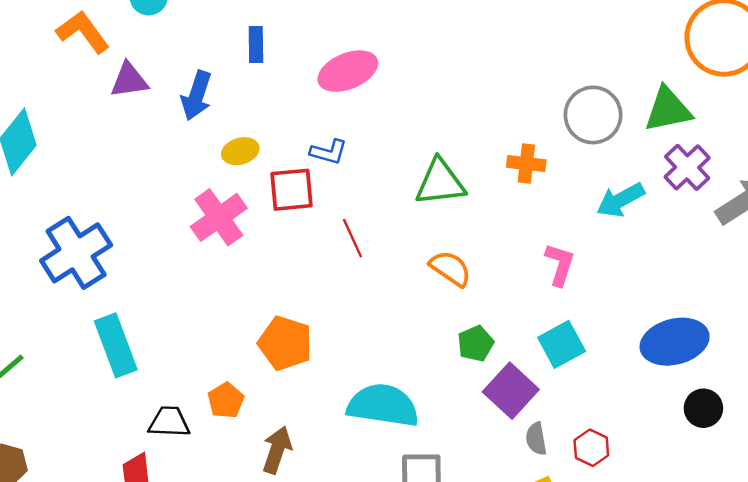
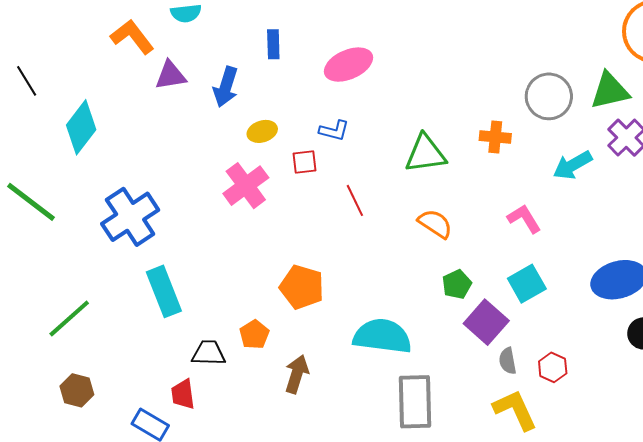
red square: (291, 190) -> (305, 162), size x0.7
pink L-shape: (560, 265) -> (524, 219), turned -48

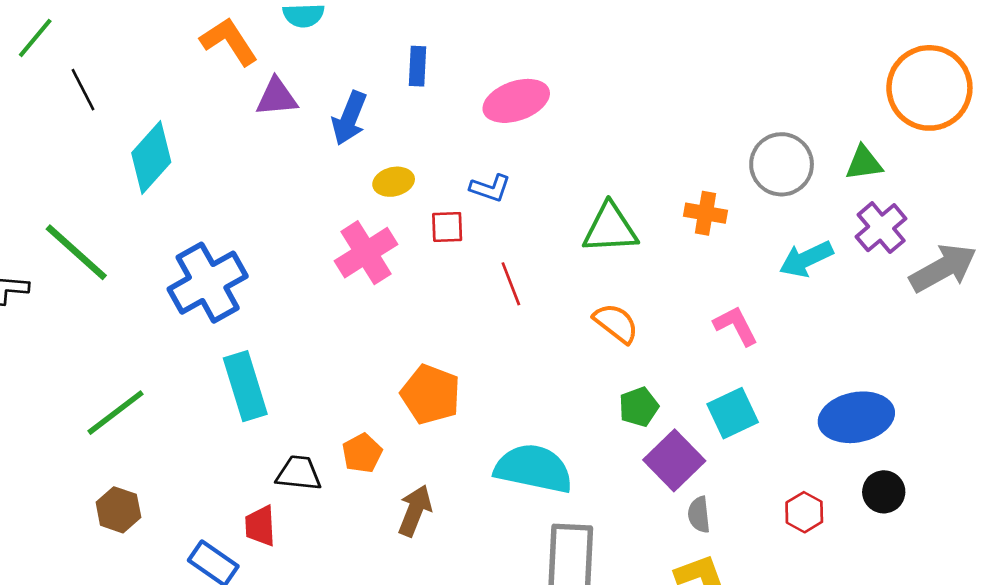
green triangle: (610, 91) -> (864, 163), size x0.7
red hexagon: (553, 367) -> (804, 512), moved

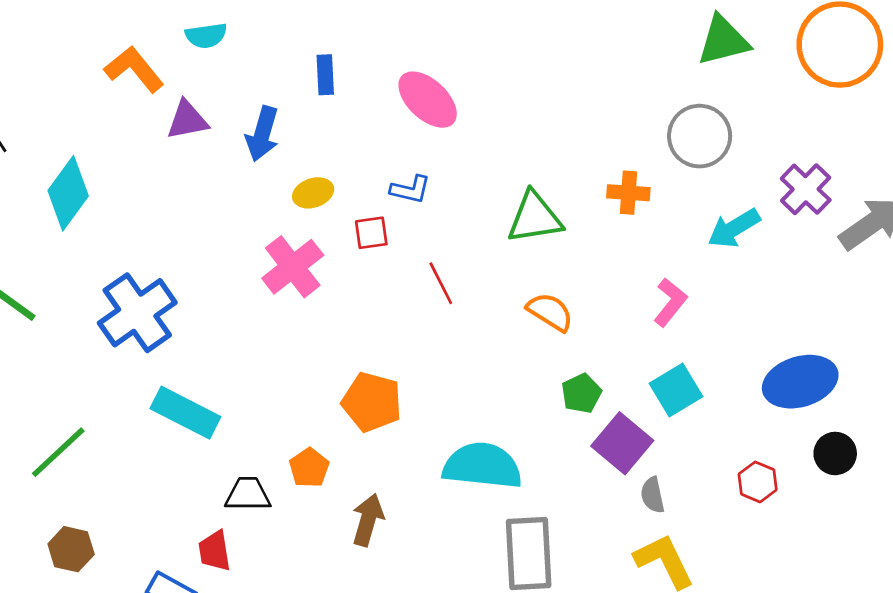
pink ellipse: (516, 101) -> (428, 100), turned 68
green triangle: (864, 163) -> (723, 41), moved, size x1.4
pink L-shape: (736, 326) -> (670, 302), turned 72
cyan rectangle: (245, 386) -> (185, 413), turned -40

